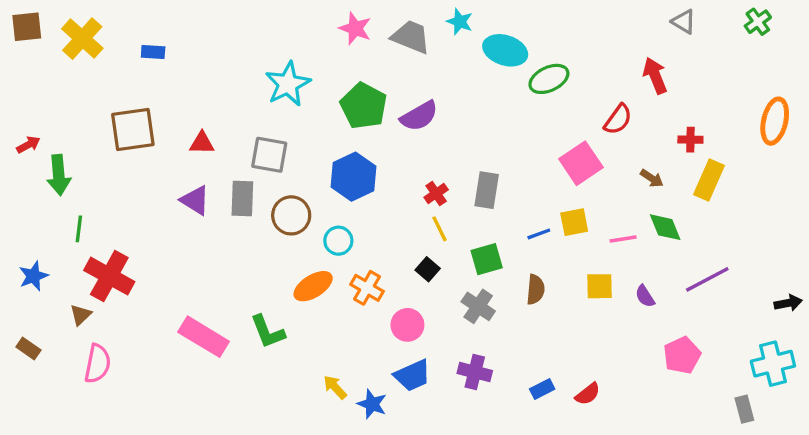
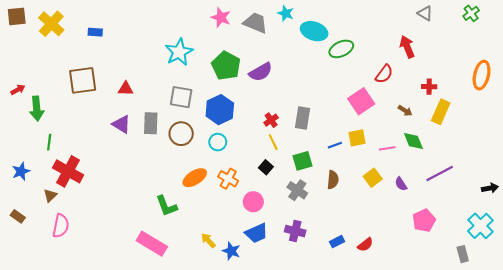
gray square: (269, 155) -> (181, 97), moved
cyan circle: (338, 241) -> (218, 142), moved
yellow square: (599, 286) -> (373, 178), turned -36
pink rectangle: (204, 337) -> (152, 244), moved
cyan cross: (773, 364) -> (480, 226), turned -30

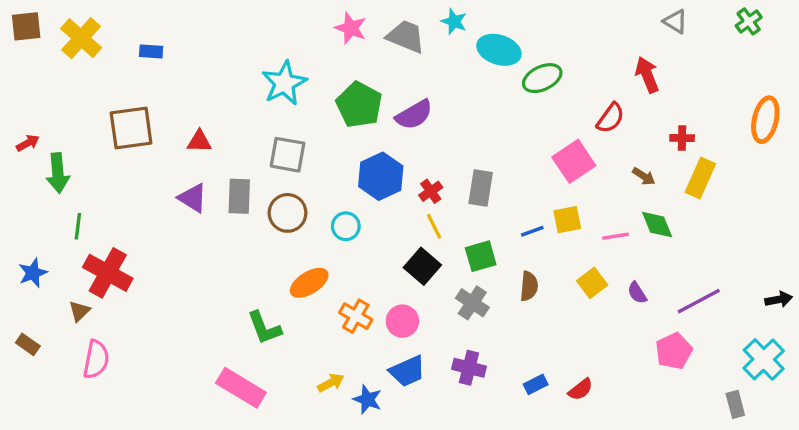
blue hexagon: (220, 110) -> (381, 176), moved
black square: (266, 167) -> (422, 266), size x1.5
purple line: (440, 173) -> (699, 301), moved
orange cross: (228, 179) -> (356, 316), moved
yellow arrow: (208, 240) -> (331, 383), turned 105

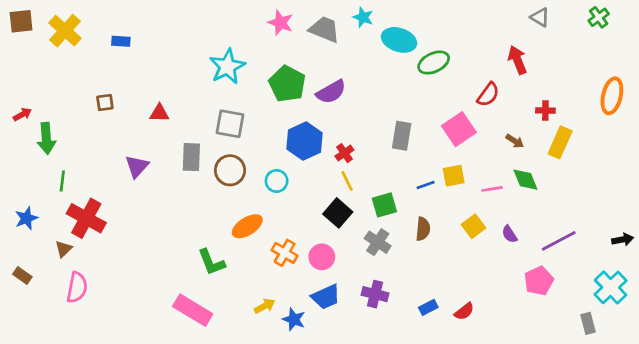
brown square: (131, 128) -> (105, 102), size x0.5
gray rectangle: (481, 188) -> (402, 136), moved
purple triangle: (193, 198) -> (137, 166), moved, turned 40

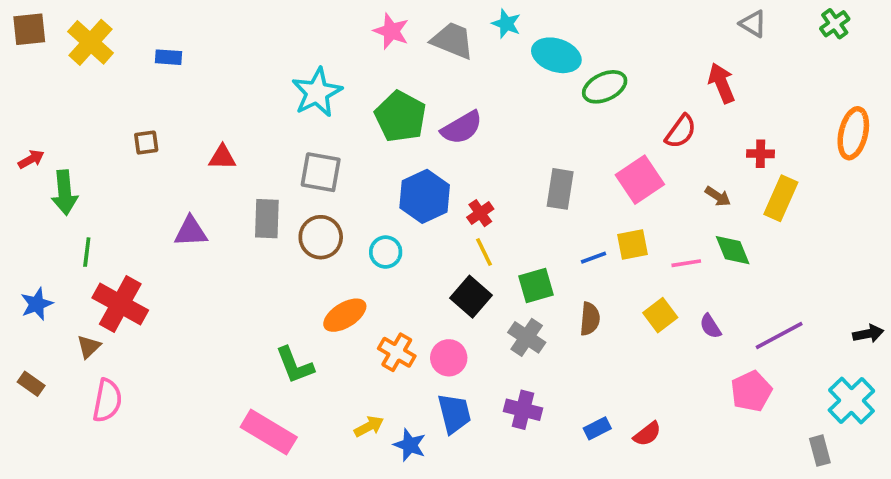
purple triangle: (137, 166) -> (191, 232), turned 45
blue trapezoid: (326, 297) -> (454, 413), turned -80

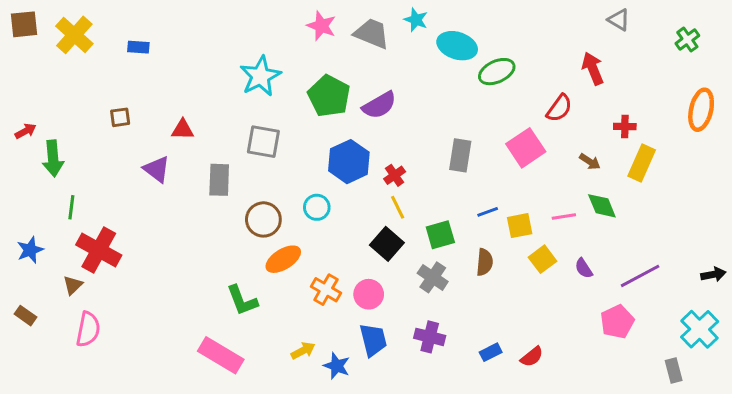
green cross: (835, 24) -> (687, 40), moved
purple triangle: (191, 232) -> (157, 169), moved, turned 40
brown circle: (321, 237) -> (263, 219), moved
yellow square: (632, 245) -> (520, 226), moved

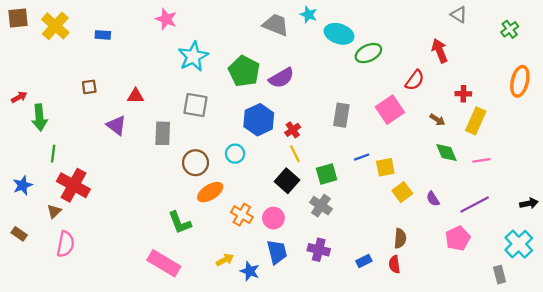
pink star: (321, 26) -> (166, 19), moved
pink line: (564, 216) -> (481, 160), moved
brown semicircle: (485, 262) -> (400, 238), moved
red semicircle: (532, 357) -> (394, 264), turned 120

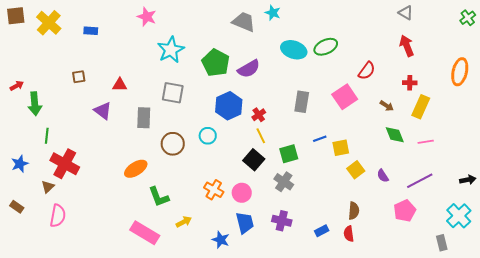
green cross: (510, 29) -> (468, 18), moved
cyan ellipse: (339, 34) -> (294, 50), moved
red arrow: (440, 51) -> (407, 46), moved
orange ellipse: (210, 192) -> (136, 169), moved
yellow arrow: (225, 260) -> (184, 222), moved

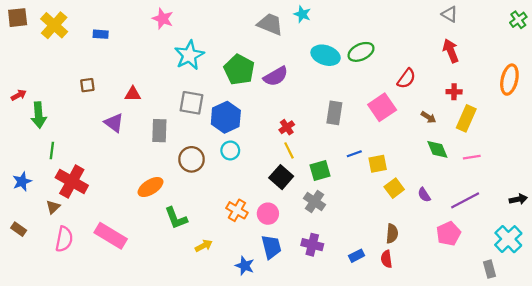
blue hexagon: (229, 106) -> (226, 117), moved
pink rectangle: (145, 233) -> (111, 236), moved

